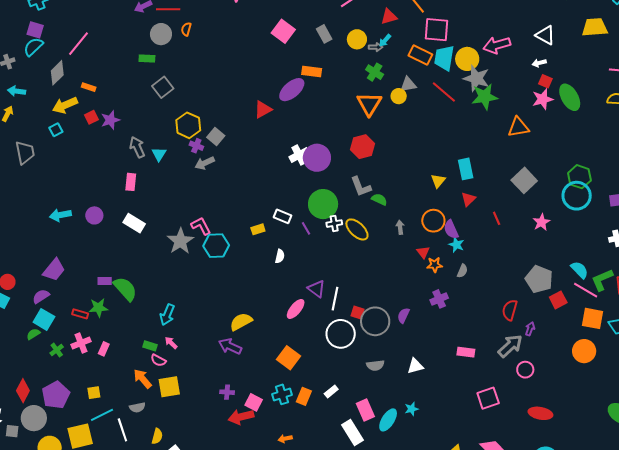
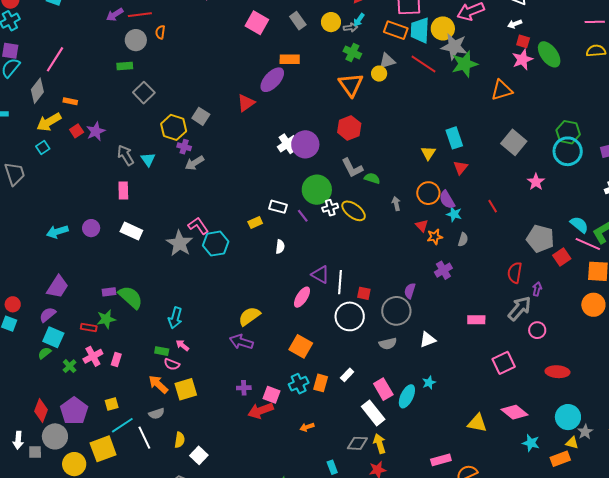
gray square: (216, 136) -> (201, 116), moved
red line: (497, 218) -> (493, 206), moved
gray circle: (375, 321) -> (396, 311), moved

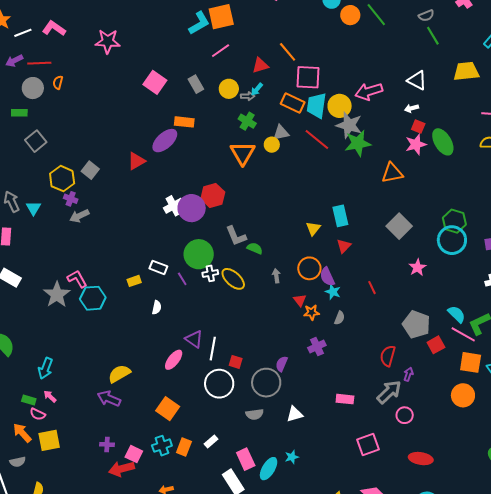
red hexagon: (349, 128) -> (213, 195), moved

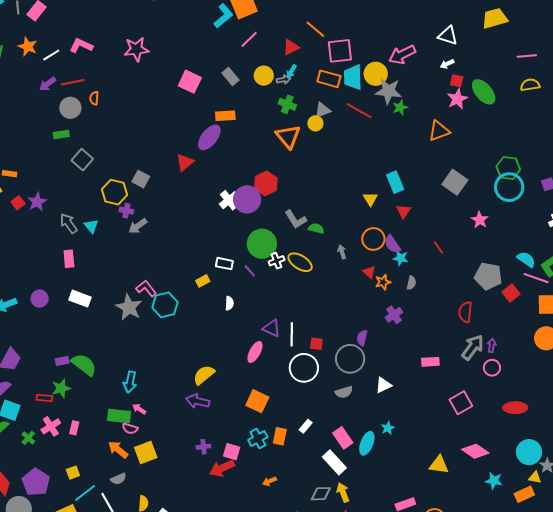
green star: (358, 143) -> (400, 108), size x0.6
purple arrow: (408, 374) -> (492, 346), moved
green rectangle: (29, 400) -> (119, 416), size x1.6

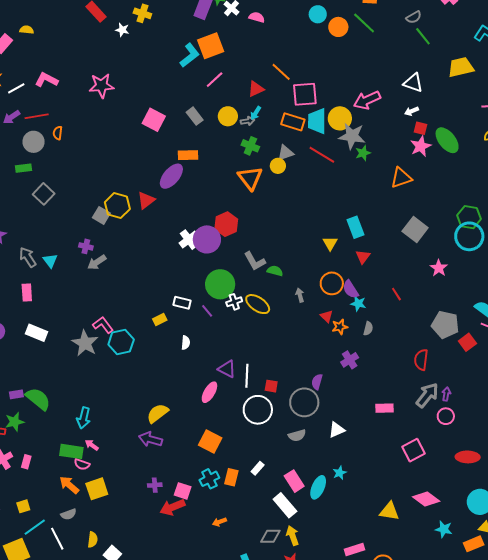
yellow hexagon: (114, 192) -> (117, 206), moved

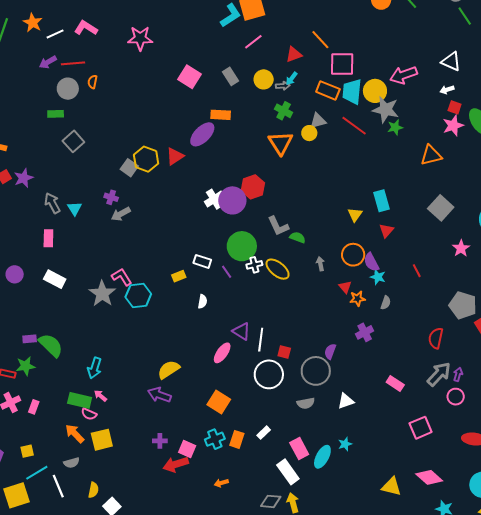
pink rectangle: (384, 408) -> (395, 383), turned 30

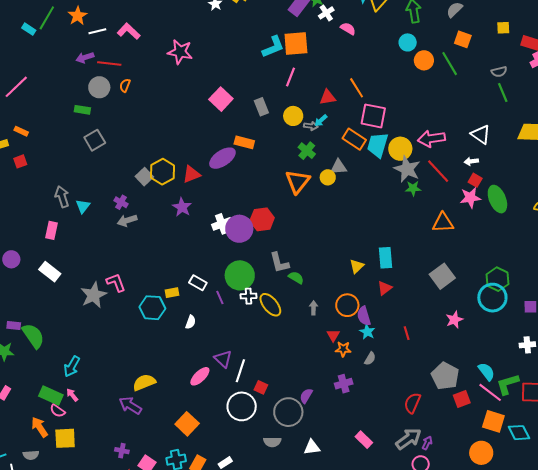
pink line: (253, 42) -> (290, 77), turned -42
red line: (354, 126) -> (438, 171), moved
purple star: (24, 178) -> (182, 207), moved, turned -30
cyan hexagon: (138, 295) -> (152, 308), moved

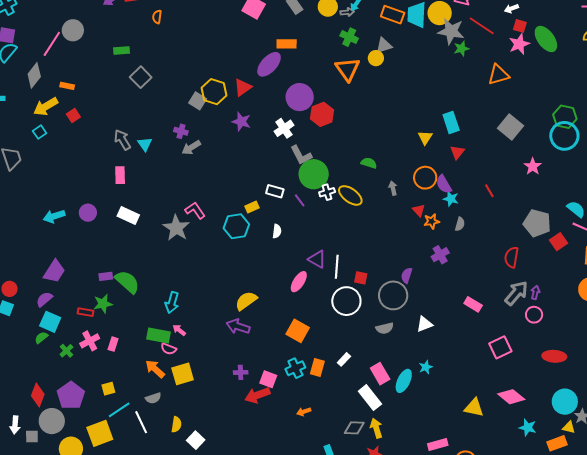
gray circle: (99, 87) -> (73, 30), moved
purple circle: (239, 229) -> (300, 97), moved
gray L-shape: (279, 263) -> (301, 155), moved

